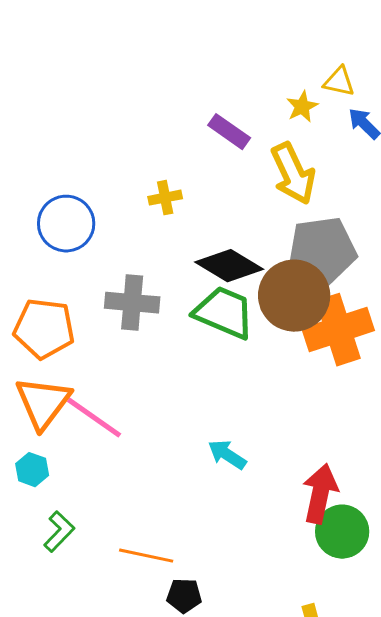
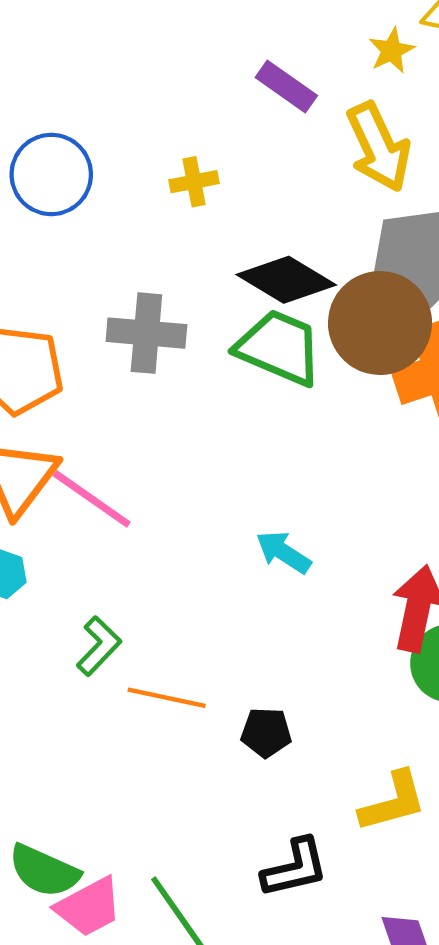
blue circle: (66, 224) -> (51, 174), moved
green L-shape: (59, 532) -> (99, 646), moved
black pentagon: (184, 596) -> (266, 732), moved

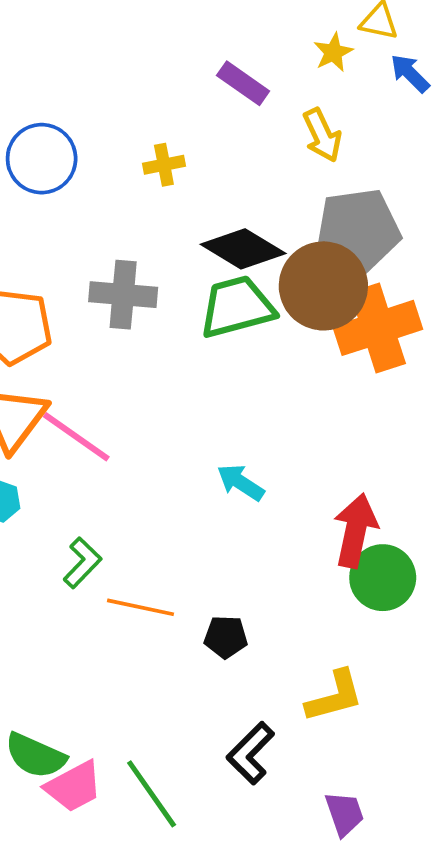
yellow arrow: (379, 147) -> (322, 135), size x0.7
green trapezoid: (279, 347) -> (237, 307), turned -38
black L-shape: (295, 868) -> (250, 753), turned 148

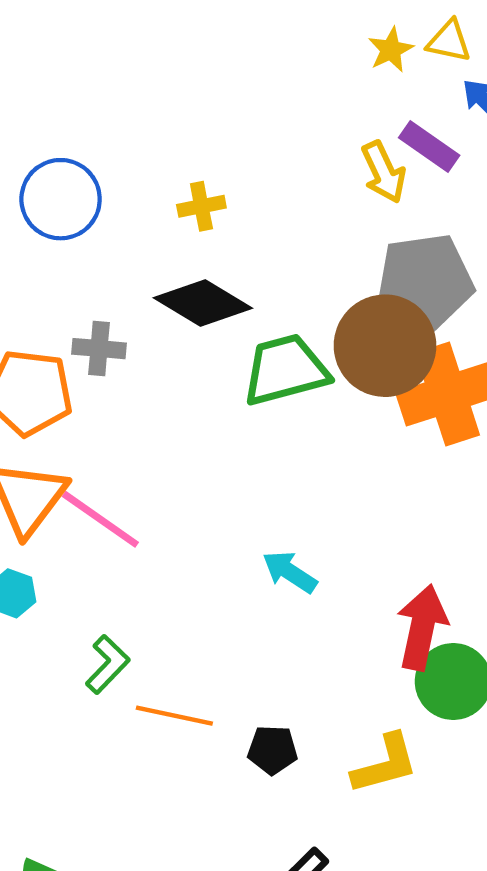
yellow star: (333, 52) -> (391, 50), moved
purple rectangle: (243, 83) -> (429, 146), moved
black diamond: (243, 249) -> (203, 303), moved
gray cross: (123, 295) -> (99, 349), moved, size x0.7
yellow L-shape: (335, 696) -> (385, 764), moved

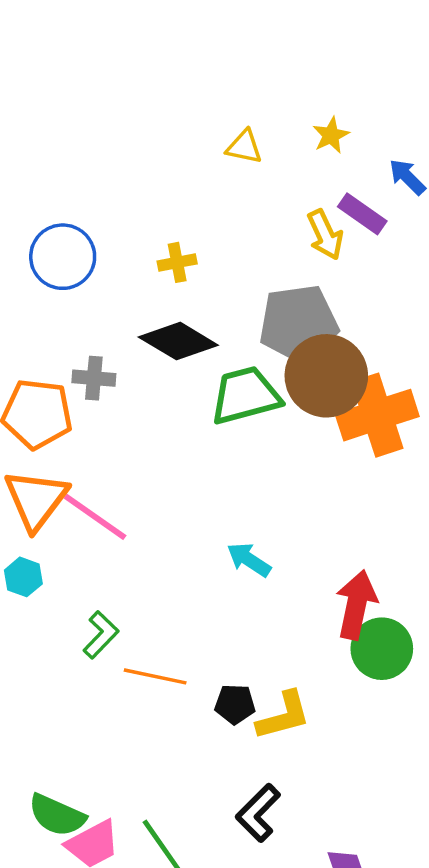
yellow triangle: (449, 41) -> (244, 147), moved
gray pentagon: (425, 282) -> (299, 324), moved
yellow L-shape: (385, 764) -> (284, 716), moved

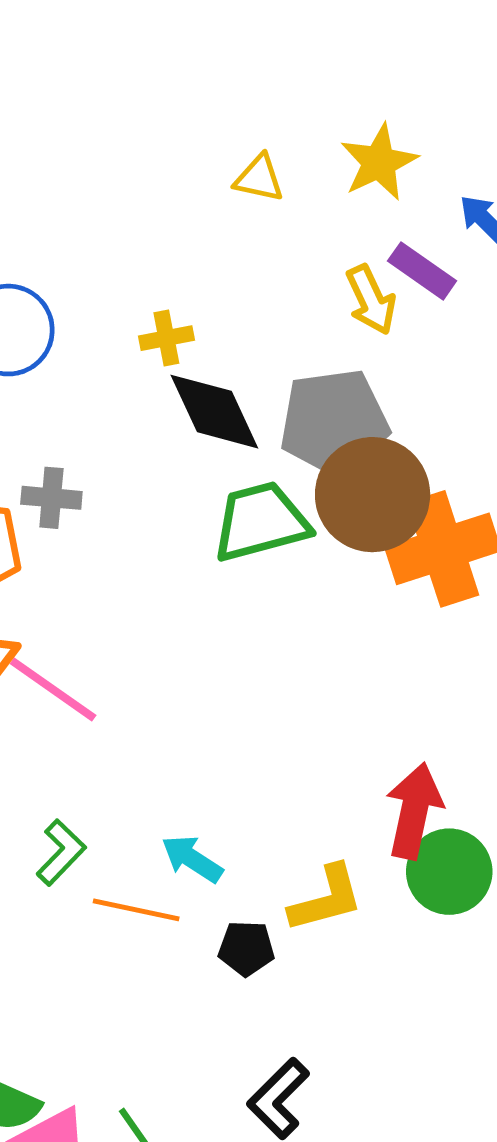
yellow star: (331, 135) -> (379, 162), size x1.5
black diamond: (178, 341) -> (214, 412), moved, turned 34
cyan arrow: (249, 560) -> (192, 859), moved
yellow L-shape: (284, 716) -> (326, 899), moved

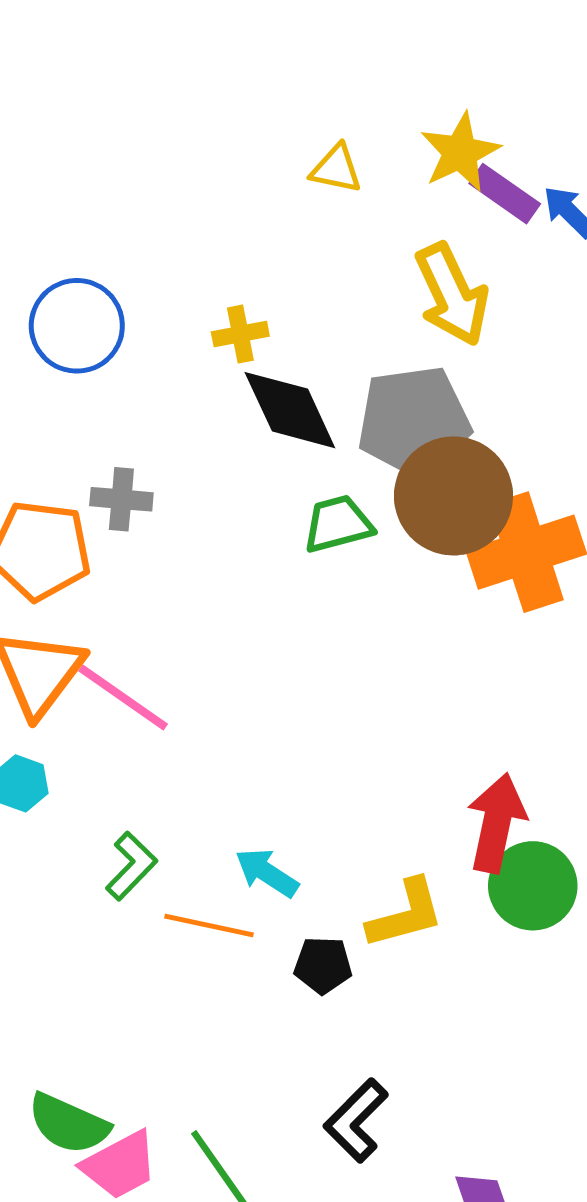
purple rectangle: (422, 271) -> (505, 194), moved
yellow arrow: (371, 300) -> (452, 294), size x1.4
green trapezoid: (261, 522) -> (338, 524), size x0.7

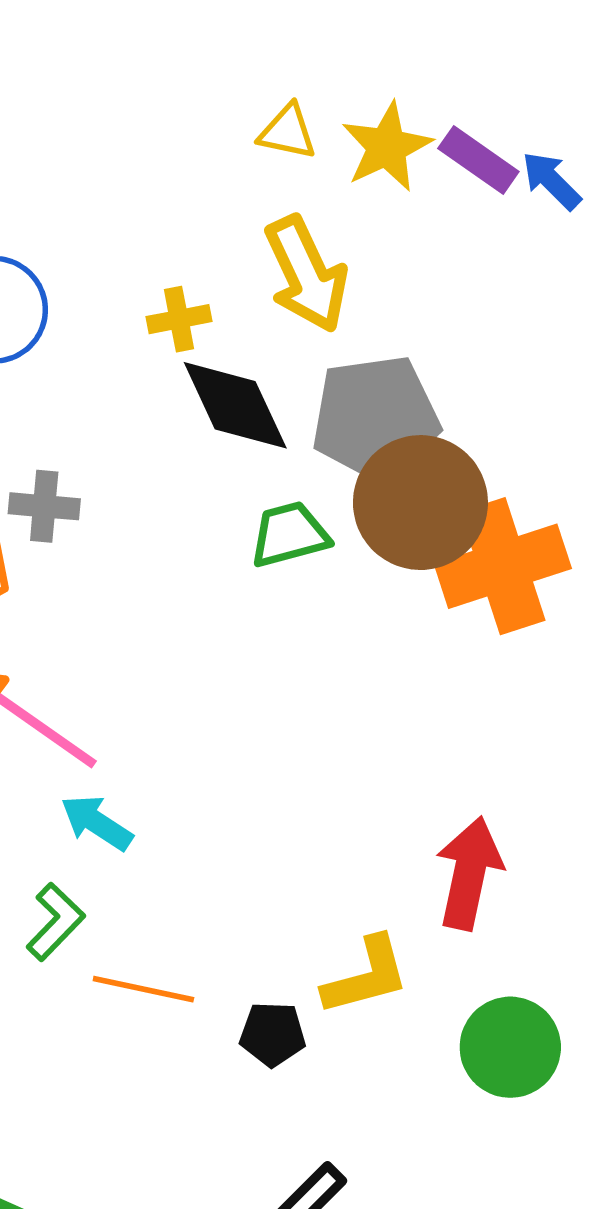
yellow star: (460, 152) -> (387, 147), moved
yellow arrow: (452, 294) -> (306, 274), moved
cyan arrow: (267, 873) -> (97, 823), moved
green circle: (533, 886) -> (510, 1047), moved

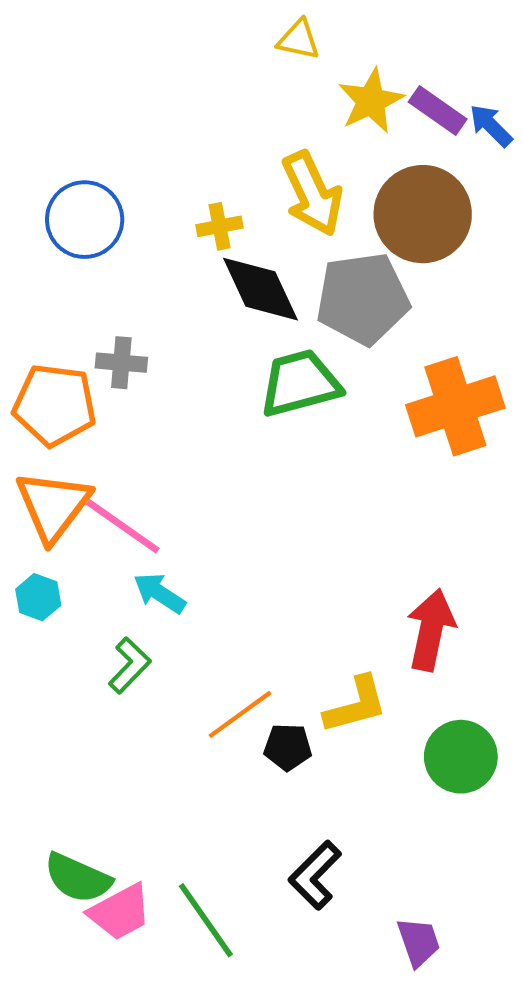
yellow triangle: (288, 132) -> (299, 40), moved
brown circle: (420, 503) -> (423, 214), moved
green trapezoid: (289, 534) -> (300, 383), size x1.4
orange line: (143, 989) -> (240, 714), moved, turned -48

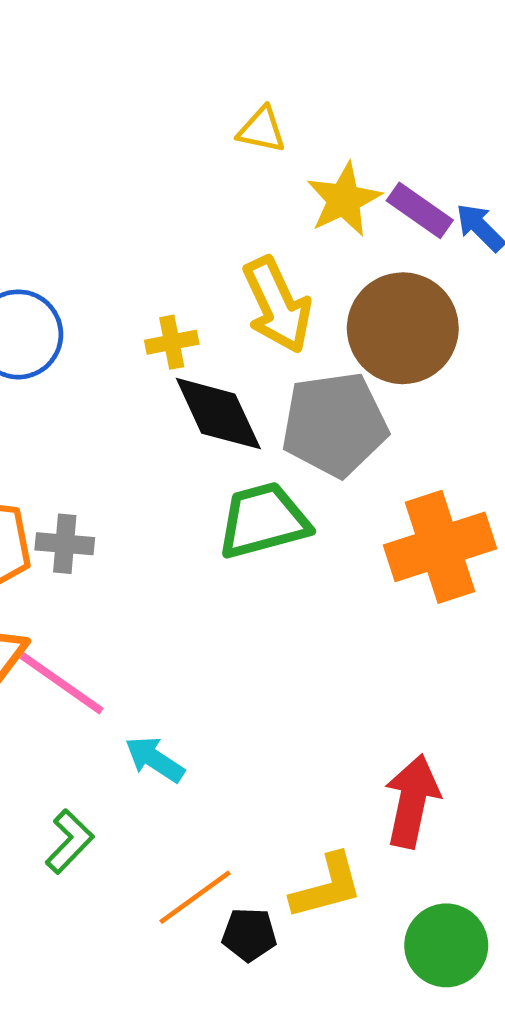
gray cross: (121, 363) -> (65, 544), moved
cyan arrow: (160, 593) -> (155, 759), moved

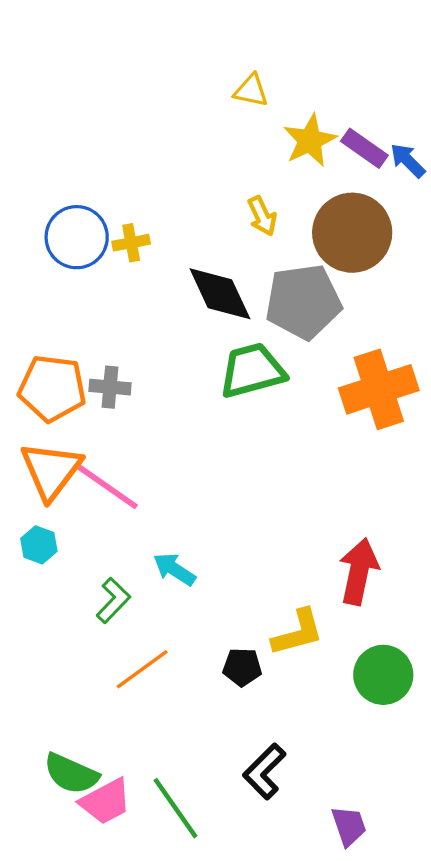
yellow arrow: (277, 305) -> (262, 216), size x0.6
yellow cross: (172, 342) -> (131, 243), moved
cyan arrow: (155, 759) -> (174, 569), moved
orange line: (195, 897) -> (142, 669), moved

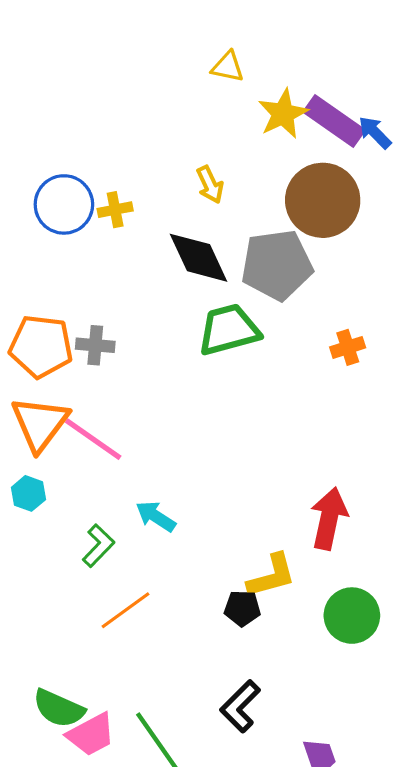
purple rectangle: (364, 148) -> (334, 121), size x1.4
yellow arrow: (262, 216) -> (210, 185), moved
orange cross: (379, 389) -> (348, 347), size x0.5
black pentagon: (242, 667) -> (242, 608), moved

